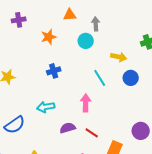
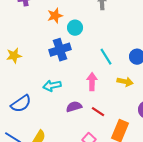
cyan circle: (86, 41) -> (75, 28), moved
yellow arrow: (119, 57) -> (125, 82), moved
blue cross: (54, 71) -> (60, 50), size x1.5

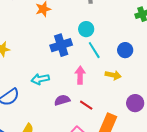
cyan circle: (75, 28) -> (86, 29), moved
blue cross: (60, 50) -> (61, 45), moved

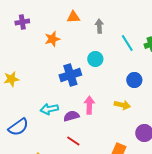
cyan line: (94, 50) -> (127, 43), moved
purple semicircle: (62, 100) -> (71, 116), moved
red line: (86, 105) -> (73, 141), moved

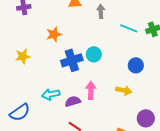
orange star: (52, 39) -> (54, 34), moved
cyan line: (127, 43) -> (129, 28), turned -36
cyan circle: (95, 59) -> (94, 54), moved
yellow star: (11, 79) -> (23, 56), moved

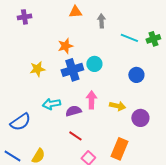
orange star: (54, 34) -> (65, 46), moved
yellow star: (23, 56) -> (37, 69), moved
yellow arrow: (124, 90) -> (117, 106), moved
purple circle: (146, 118) -> (140, 118), moved

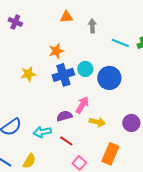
purple cross: (24, 17) -> (15, 22), turned 32
blue circle: (136, 75) -> (109, 78), moved, size x1.5
pink arrow: (91, 100) -> (82, 105), turned 30
cyan arrow: (51, 104) -> (42, 132), moved
yellow arrow: (117, 106) -> (97, 122), moved

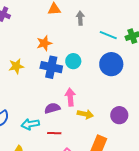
blue cross: (63, 75) -> (51, 67), turned 30
blue circle: (109, 78) -> (111, 64), moved
pink arrow: (82, 105) -> (70, 97), turned -36
red line: (66, 141) -> (54, 133), turned -32

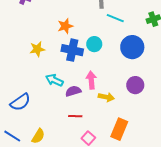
cyan line: (108, 35) -> (115, 18), moved
purple circle: (119, 115) -> (135, 85), moved
cyan arrow: (30, 124) -> (54, 80), moved, turned 36

